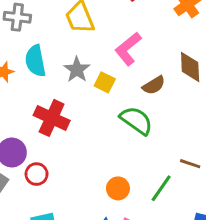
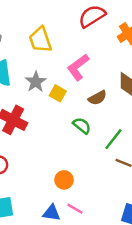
green semicircle: (136, 120) -> (82, 126), size x0.7
green line: (161, 188) -> (113, 139), moved

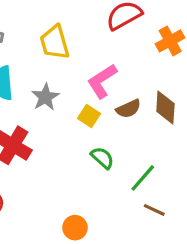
yellow square: (58, 93) -> (89, 116), moved
brown semicircle: (97, 98) -> (129, 109), moved

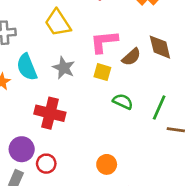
pink L-shape: (102, 81) -> (104, 42), turned 44
orange circle: (75, 228) -> (107, 164), moved

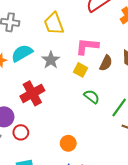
brown semicircle: (131, 57) -> (106, 63), turned -35
cyan semicircle: (27, 67) -> (22, 53), turned 70
red cross: (50, 113) -> (32, 93), turned 35

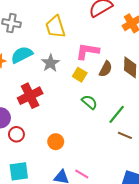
orange circle: (68, 143) -> (56, 142), moved

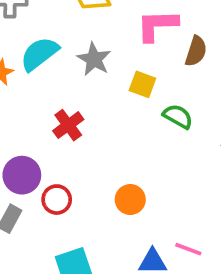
yellow square: (80, 75) -> (142, 84), moved
red cross: (30, 96) -> (68, 125), size x0.7

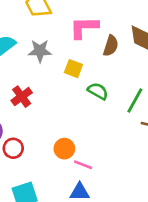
gray star: (94, 59) -> (40, 51), turned -30
pink line: (188, 249) -> (83, 165), moved

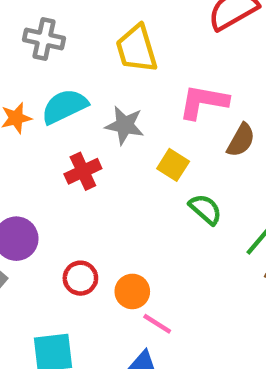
red cross: (22, 97) -> (83, 171), moved
red circle: (13, 148) -> (80, 278), moved

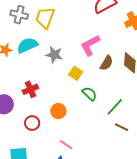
yellow trapezoid: (137, 49) -> (45, 18), moved, turned 35
pink L-shape: (203, 102) -> (90, 45), turned -40
red cross: (83, 171) -> (30, 89), moved
orange circle: (132, 291) -> (58, 111), moved

